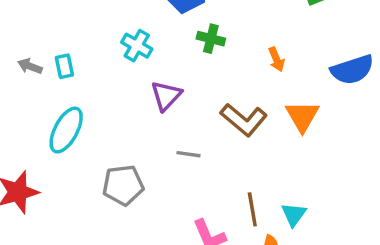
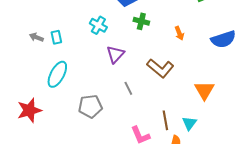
orange triangle: (302, 116) -> (204, 90), moved
gray line: (189, 154) -> (128, 88), turned 56

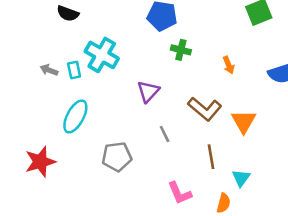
cyan cross: (98, 25) -> (102, 55), moved, size x1.5
orange triangle: (204, 90) -> (244, 121), moved
brown line: (165, 120) -> (211, 157), moved

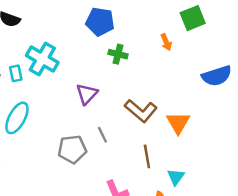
orange arrow: (229, 65) -> (166, 42), moved
gray pentagon: (117, 157) -> (72, 149), moved

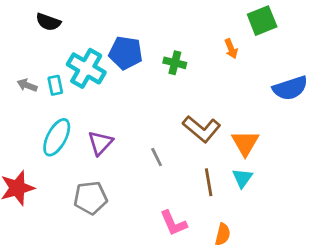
blue pentagon: (100, 22) -> (126, 53), moved
purple triangle: (87, 94) -> (100, 143), moved
gray pentagon: (72, 149) -> (90, 198), moved
cyan triangle: (176, 177) -> (242, 178), moved

